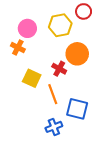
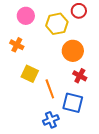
pink circle: (27, 28) -> (26, 16), moved
red cross: (59, 69) -> (80, 76), moved

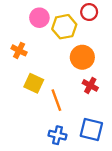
pink circle: (26, 16) -> (39, 18), moved
blue square: (73, 103) -> (91, 130), moved
blue cross: (51, 120) -> (57, 135), turned 35

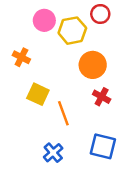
blue cross: (57, 135) -> (53, 153), moved, turned 36

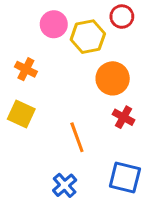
yellow square: (38, 94) -> (21, 114), moved

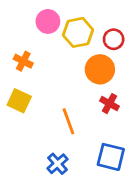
red circle: (122, 17) -> (114, 39), moved

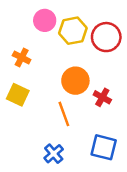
red circle: (114, 39) -> (106, 37), size x1.5
orange circle: (100, 69) -> (75, 81), moved

